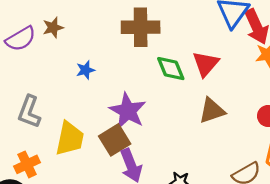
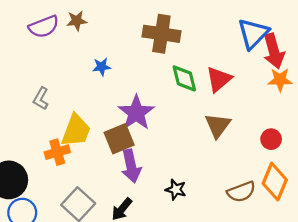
brown triangle: (212, 111) -> (218, 125), turned -44
gray L-shape: (29, 112) -> (41, 98), size x0.7
orange cross: (27, 164) -> (57, 152), moved

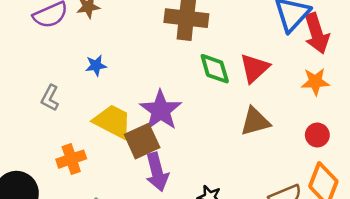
blue star: (102, 67) -> (96, 66), moved
orange star: (280, 80) -> (315, 82), moved
brown triangle: (218, 125) -> (255, 121), turned 40
yellow trapezoid: (76, 131) -> (113, 121), moved, turned -81

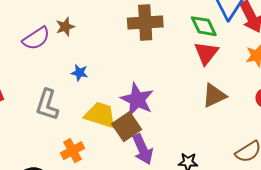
blue star: (96, 66) -> (79, 73), turned 30
green diamond: (215, 69) -> (204, 26), moved
gray L-shape: (50, 98) -> (47, 105), size x1.5

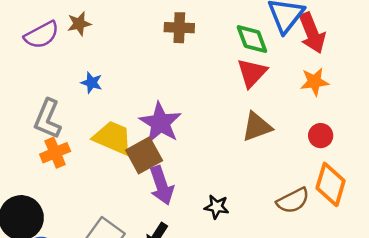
brown cross: (145, 23) -> (179, 28), size x0.7
orange cross: (72, 151) -> (55, 153), moved

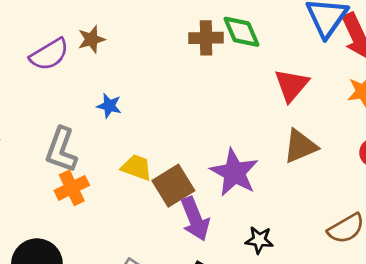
green diamond: (252, 39) -> (242, 32), moved
purple star: (160, 123) -> (234, 173), moved
yellow trapezoid: (113, 138) -> (137, 167), size x0.7

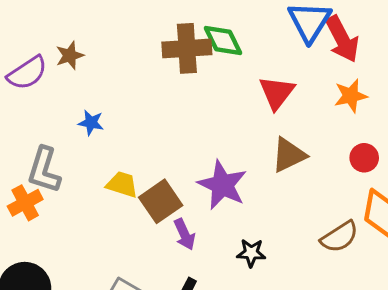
brown cross: (206, 38) -> (187, 48), size x1.4
orange cross: (72, 188) -> (25, 203), moved
purple arrow: (195, 219) -> (184, 234), size x0.7

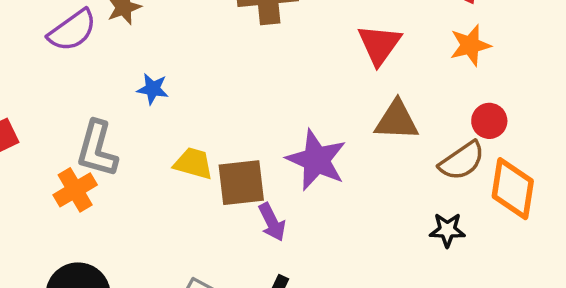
brown triangle: (289, 155) -> (397, 120), turned 30
brown square: (161, 201) -> (241, 183), turned 30
brown semicircle: (339, 237) -> (462, 161), moved
black star: (251, 253) -> (447, 230), moved

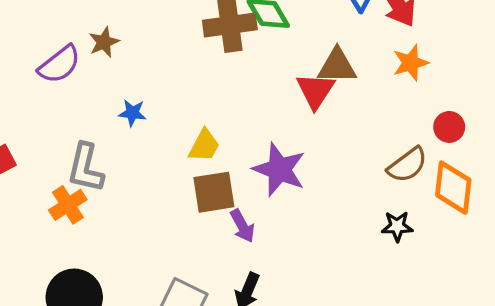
red triangle: (379, 45) -> (315, 91), moved
brown triangle: (397, 120) -> (337, 66), moved
red circle: (489, 121) -> (449, 127), moved
yellow trapezoid: (193, 163) -> (204, 146), moved, turned 105

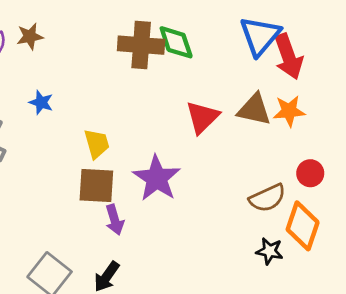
brown triangle: (337, 66) -> (254, 110), moved
yellow trapezoid: (204, 146) -> (97, 144), turned -56
black star: (397, 226) -> (269, 251), moved

